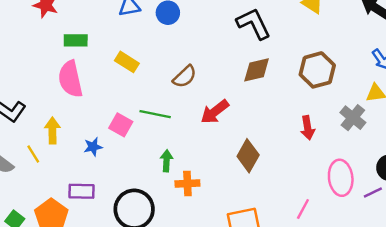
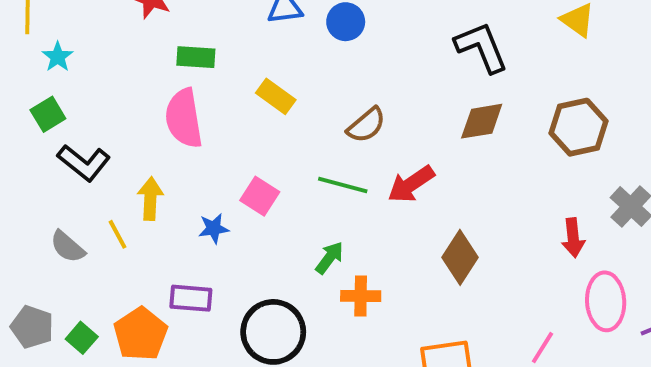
green line: (155, 114) -> (343, 185), moved
red arrow: (308, 128) -> (573, 238), moved
green arrow: (167, 161) -> (329, 258), turned 30

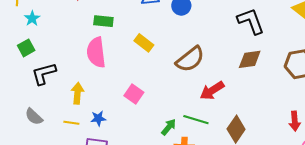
brown semicircle: (366, 125) -> (190, 59), size x1.4
black L-shape: (84, 163) -> (44, 74), turned 124
green line: (343, 185) -> (196, 120), moved
blue star: (214, 228) -> (98, 118), moved
yellow line: (118, 234) -> (71, 123), moved, turned -56

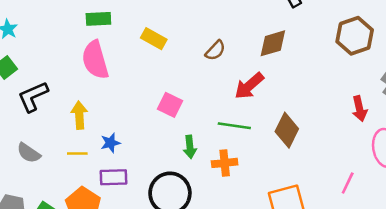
brown semicircle: (190, 59) -> (215, 51), size x0.6
brown diamond: (250, 59) -> (273, 43), moved
pink square: (134, 94) -> (170, 105), moved
green arrow: (169, 127) -> (190, 147), moved, turned 144

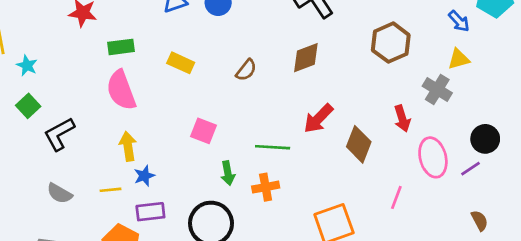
red arrow: (249, 86) -> (318, 118), moved
yellow arrow: (79, 115) -> (128, 146), moved
brown diamond: (287, 130) -> (359, 144), moved

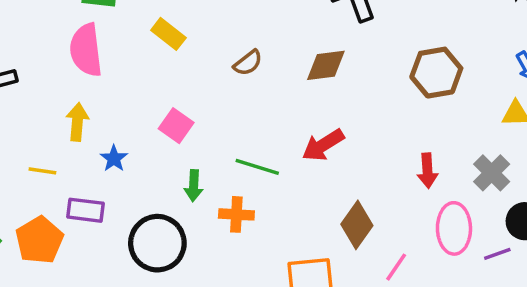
gray cross: (437, 89) -> (492, 173), moved
brown diamond: (359, 144) -> (357, 225), moved
blue star: (144, 176) -> (114, 158), moved, turned -30

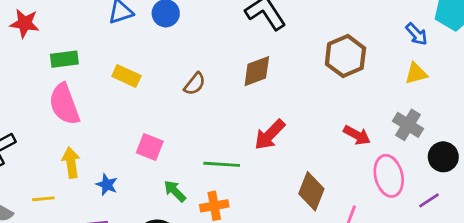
yellow line: (42, 171) -> (43, 199), moved
red arrow: (427, 171) -> (357, 135), turned -44
green arrow: (194, 186) -> (175, 191), turned 145
purple line: (497, 254) -> (429, 200), moved

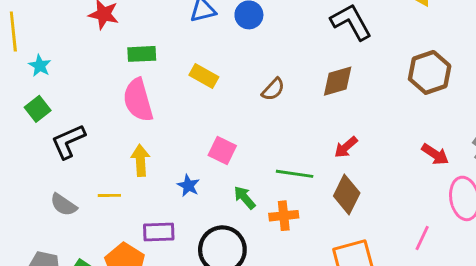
red arrow: (270, 135) -> (346, 147), size x0.7
blue star: (107, 185) -> (188, 186), moved
brown diamond: (311, 191) -> (347, 195), moved

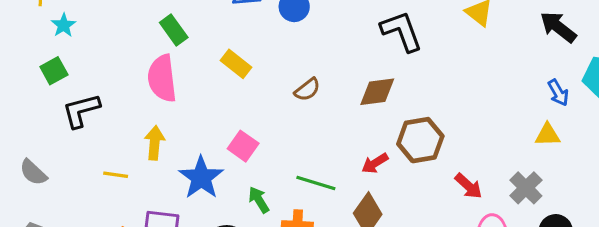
green rectangle: (142, 54) -> (174, 30), turned 48
brown hexagon: (430, 72) -> (420, 140), moved
blue star: (188, 186) -> (201, 178), size x1.8
gray semicircle: (64, 205) -> (33, 172), moved

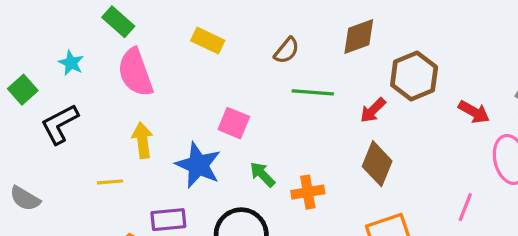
cyan star: (64, 25) -> (71, 63), moved
green rectangle: (174, 30) -> (118, 22), moved
green line: (316, 183) -> (313, 92), moved

